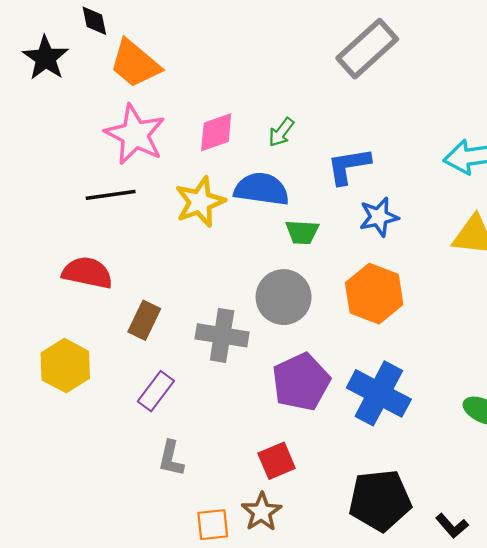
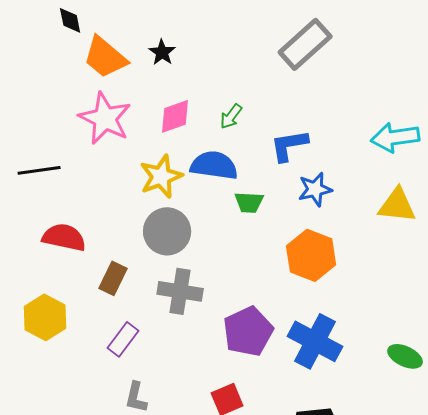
black star: (46, 58) -> (162, 52), moved, size x0.7
black line: (111, 195) -> (39, 170), moved
gray circle: (284, 297) -> (167, 231), moved

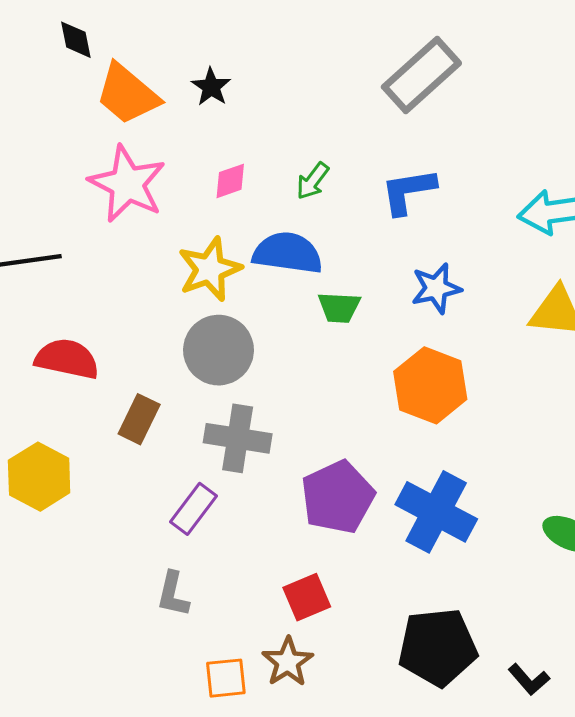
pink diamond: (175, 116) -> (230, 181), size x0.7
blue L-shape: (289, 145) -> (408, 191), moved
purple rectangle: (123, 339) -> (194, 509), moved

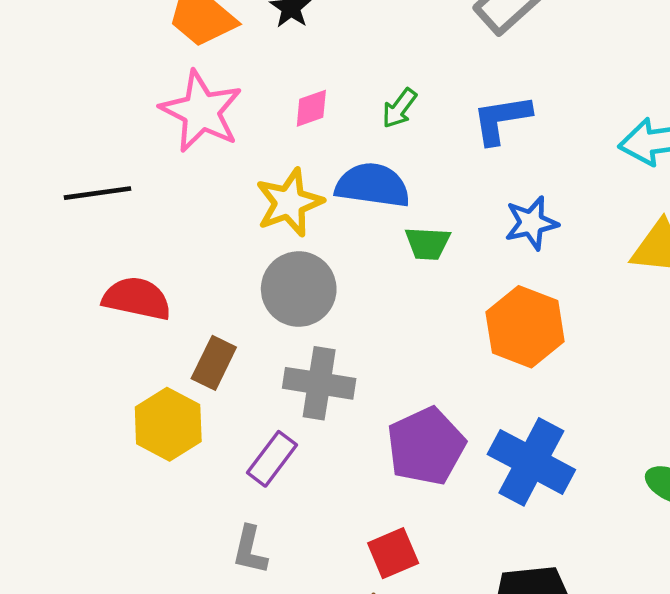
yellow hexagon: (39, 477) -> (168, 424), moved

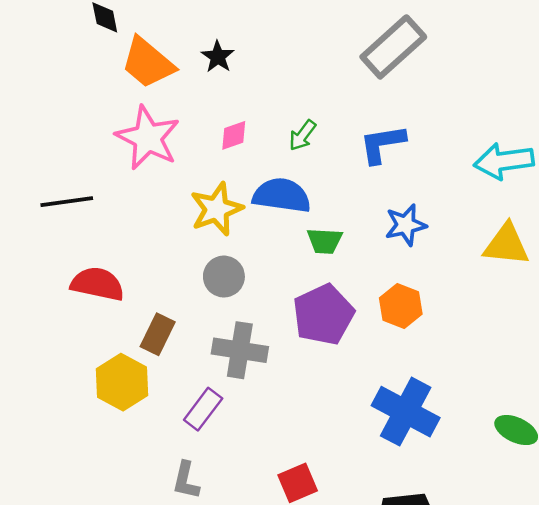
gray circle: (299, 289) -> (224, 277), size x0.7
orange hexagon: (525, 327) -> (401, 306), size x0.7
purple pentagon: (426, 446) -> (323, 315), moved

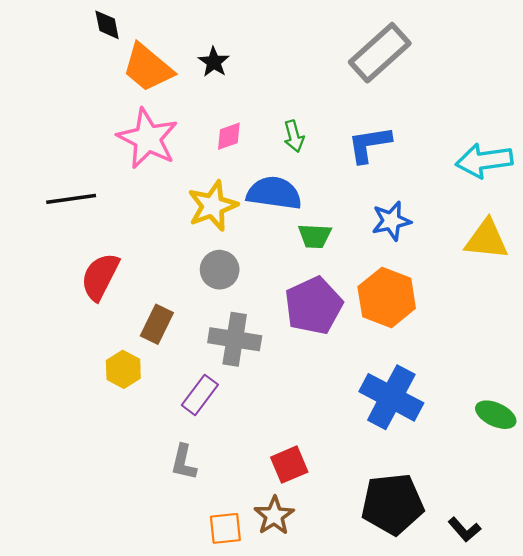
green arrow: (302, 135) -> (294, 136), turned -52
red semicircle: (97, 284) -> (100, 277), turned -75
orange hexagon: (401, 306) -> (387, 297), size x1.4
yellow hexagon: (122, 382) -> (123, 369), size x0.7

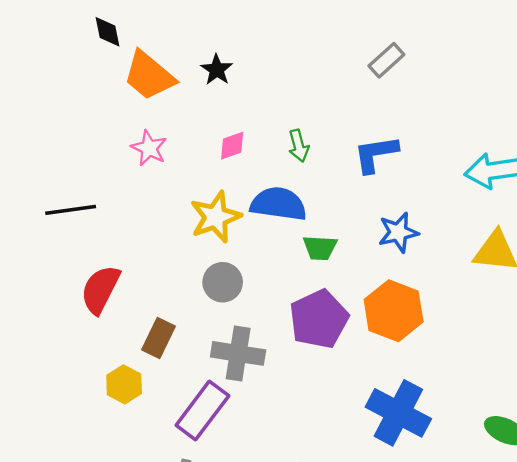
gray rectangle: (380, 53) -> (386, 60), size x0.6
pink star: (148, 139) -> (149, 148), size x0.6
purple rectangle: (200, 395) -> (202, 410), size x1.4

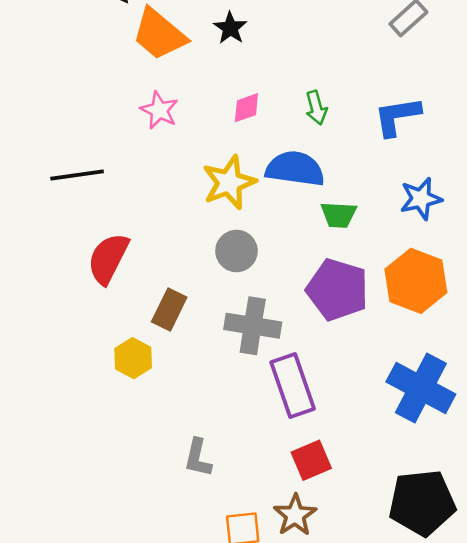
purple pentagon: (319, 319) -> (337, 290), turned -30
purple rectangle: (202, 410) -> (293, 386), moved, turned -56

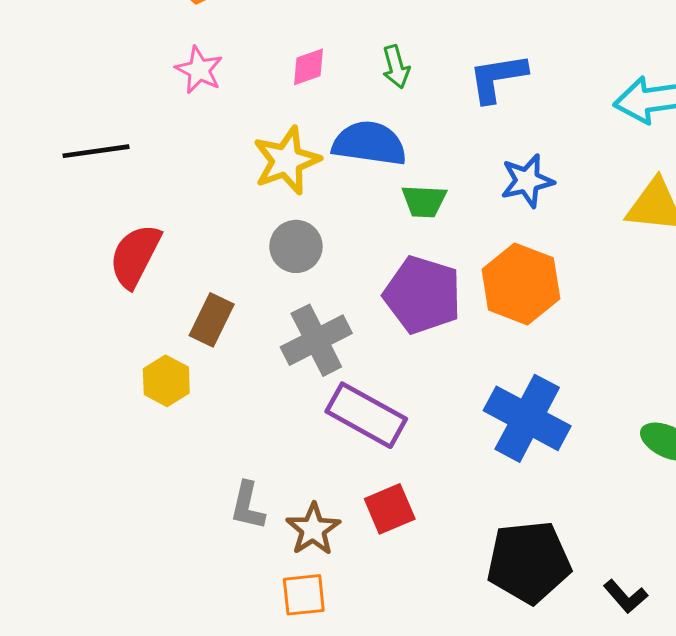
gray cross: (253, 326) -> (316, 340), turned -36
purple rectangle: (293, 386) -> (366, 415), turned -42
brown star: (295, 515) -> (313, 529), moved

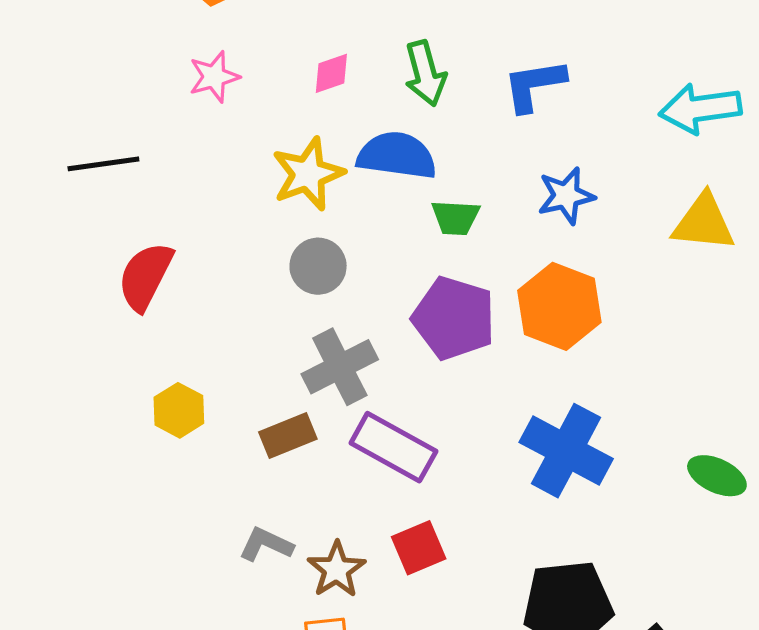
green arrow: (396, 67) -> (425, 73), size x1.4
pink star: (199, 70) -> (214, 77), turned 30
brown rectangle: (212, 320) -> (288, 435), moved, turned 42
gray L-shape: (248, 506) -> (266, 544), turned 102

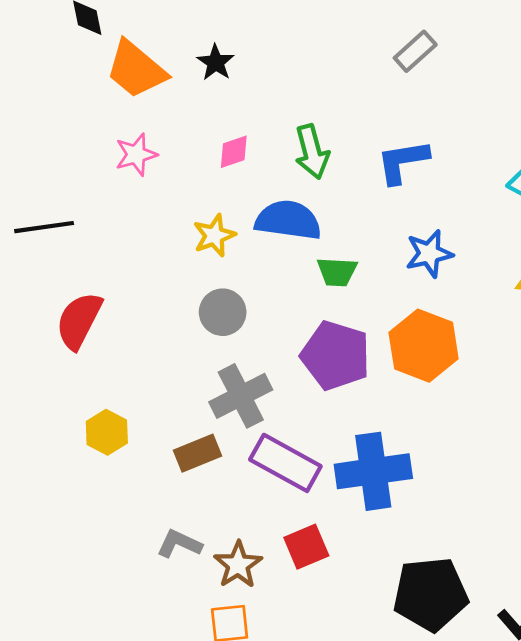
yellow star: (308, 174) -> (214, 235), size x0.7
blue cross: (566, 451) -> (373, 471), moved, turned -36

